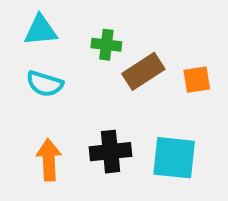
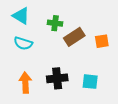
cyan triangle: (41, 30) -> (21, 16), turned 36
cyan square: (174, 158) -> (90, 82), size x0.7

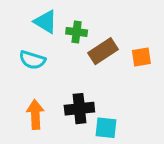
cyan triangle: (21, 16) -> (46, 22), moved
cyan square: (90, 82) -> (106, 128), moved

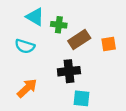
black cross: (79, 109) -> (69, 71), moved
orange arrow: (35, 114) -> (27, 88), turned 50

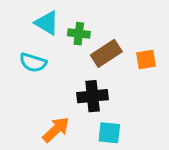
orange arrow: (27, 88) -> (56, 130), moved

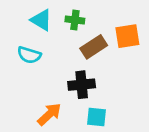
green cross: (79, 34) -> (75, 20), moved
orange square: (146, 59) -> (127, 36), moved, size x1.4

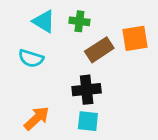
orange arrow: (49, 114) -> (37, 118), moved
cyan square: (96, 117) -> (88, 121), moved

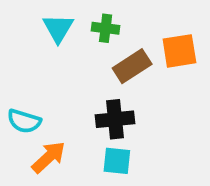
cyan triangle: (44, 21) -> (58, 28), turned 30
cyan semicircle: (31, 58) -> (24, 121), moved

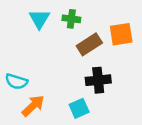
black cross: (115, 119) -> (98, 80), moved
cyan square: (117, 161) -> (79, 108), turned -30

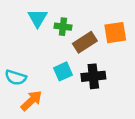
green cross: (71, 19) -> (63, 27), moved
cyan square: (79, 108) -> (63, 71), moved

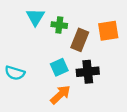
brown rectangle: (85, 42) -> (80, 40), turned -35
orange arrow: (31, 101) -> (60, 95), moved

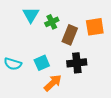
green cross: (59, 25) -> (52, 22), turned -32
cyan square: (59, 67) -> (42, 63), moved

